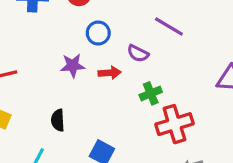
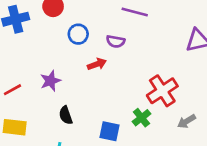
purple star: (73, 65) -> (50, 81), moved
green cross: (151, 93) -> (141, 118), moved

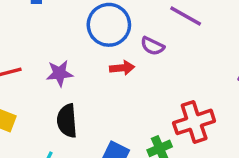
blue circle: (78, 34) -> (109, 25), size x1.6
black semicircle: (66, 115) -> (67, 121), size x1.4

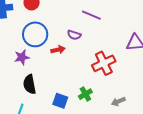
blue circle: (109, 25) -> (35, 34), moved
red cross: (194, 122) -> (104, 63), moved

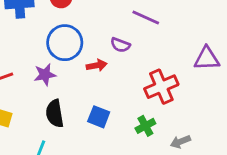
green cross: (85, 94) -> (145, 126), moved
blue square: (60, 101) -> (99, 117), moved

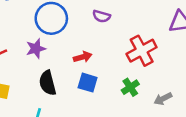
red arrow: (97, 65) -> (83, 57), moved

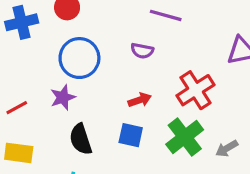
red arrow: (83, 57) -> (140, 100), moved
green cross: (130, 87) -> (185, 137), size x1.6

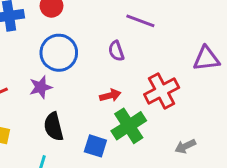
purple semicircle: (142, 51) -> (116, 51), turned 54
blue square: (131, 135) -> (95, 146), moved
green cross: (185, 137) -> (129, 126), moved

